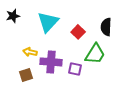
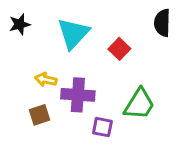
black semicircle: (106, 27) -> (162, 23), moved
green trapezoid: (95, 54) -> (139, 104), moved
purple square: (75, 69) -> (102, 127), moved

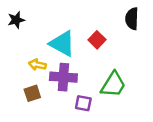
cyan triangle: (73, 34) -> (62, 44), moved, turned -44

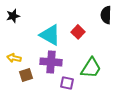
yellow arrow: (37, 65) -> (14, 58), moved

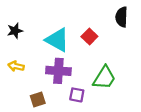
black star: (13, 16) -> (15, 31), moved
brown square: (26, 75) -> (38, 100), moved

